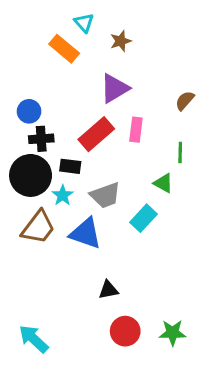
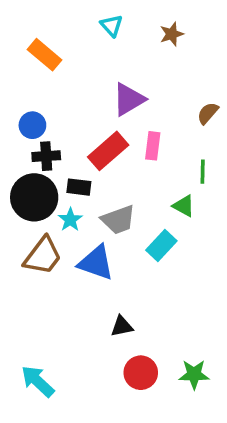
cyan triangle: (84, 23) -> (112, 25), moved
brown star: (121, 41) -> (172, 34), moved
orange rectangle: (64, 49) -> (44, 55), moved

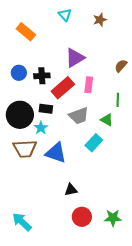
black cross: (46, 156) -> (42, 76), moved
gray trapezoid: (118, 220) -> (79, 116), moved
brown trapezoid: (43, 256) -> (25, 149), turned 50

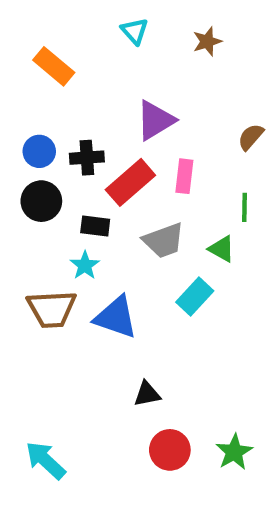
black circle: (20, 115) -> (41, 201), moved, size x0.7
green star: (113, 218) -> (234, 452), turned -30

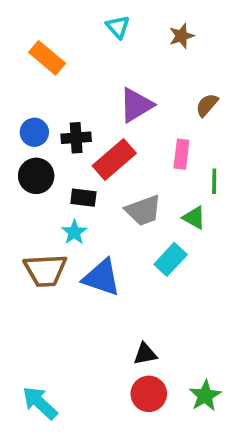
brown semicircle: (251, 137) -> (207, 105), moved
pink rectangle: (184, 176) -> (181, 154), moved
black triangle: (147, 394) -> (145, 354), moved

